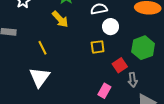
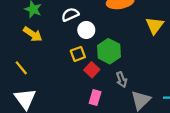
green hexagon: (143, 48) -> (109, 51), moved
red square: (120, 65) -> (92, 70), moved

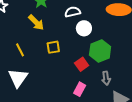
yellow square: (78, 54) -> (53, 47), moved

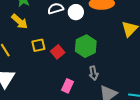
white circle: (84, 28) -> (76, 12), moved
red square: (82, 64) -> (58, 52), moved

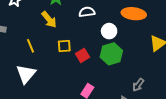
white circle: (76, 12) -> (109, 31), moved
gray arrow: (93, 73) -> (138, 85), moved, turned 40

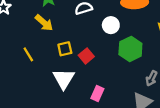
green hexagon: (111, 54) -> (130, 49), moved
white triangle: (26, 74) -> (64, 79), moved

